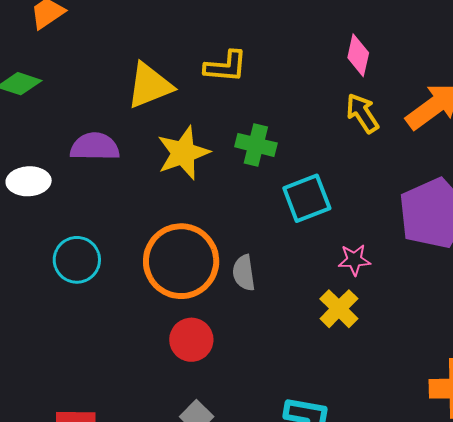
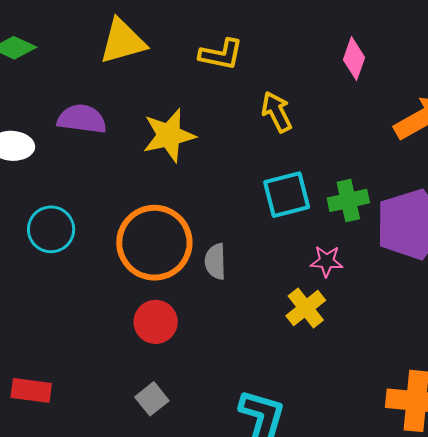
yellow triangle: (150, 86) -> (123, 41), moved
yellow arrow: (362, 113) -> (277, 112), moved
green cross: (256, 145) -> (348, 200), moved, turned -33

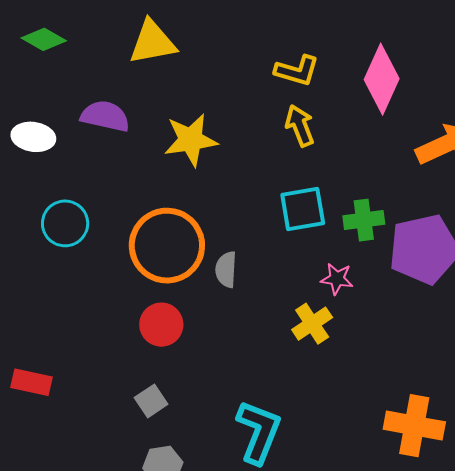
yellow L-shape: (221, 54) -> (297, 71), moved
pink diamond: (354, 59) -> (382, 79), size x1.6

